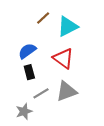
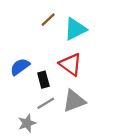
blue semicircle: (27, 51) -> (20, 67), moved
black rectangle: (29, 72) -> (43, 80), moved

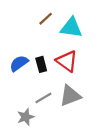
cyan triangle: (75, 29) -> (71, 28), turned 35
black rectangle: (43, 80) -> (41, 64), moved

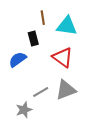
brown line: (46, 19) -> (43, 18), turned -56
black rectangle: (41, 64) -> (33, 39), moved

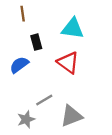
brown line: (43, 18) -> (23, 14), moved
gray triangle: (66, 90) -> (72, 116), moved

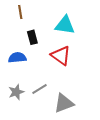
blue semicircle: (19, 65) -> (17, 58), turned 30
gray star: (26, 119) -> (16, 92), moved

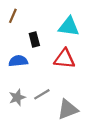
brown line: (20, 12) -> (13, 16), moved, turned 32
red triangle: (61, 56) -> (64, 59), turned -30

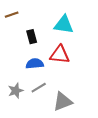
brown line: (13, 16) -> (12, 15), turned 48
blue semicircle: (18, 61) -> (35, 64), moved

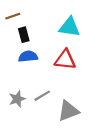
black rectangle: (32, 37) -> (24, 35), moved
blue semicircle: (35, 64) -> (28, 56), moved

